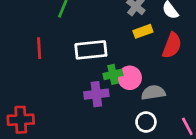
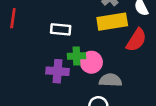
yellow rectangle: (143, 31) -> (112, 22), size x1.6
white rectangle: (91, 50) -> (61, 29), size x0.7

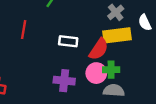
red semicircle: (136, 40) -> (99, 49), moved
green cross: (76, 56) -> (111, 70), moved

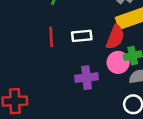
red line: (24, 30) -> (51, 37), moved

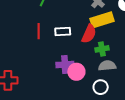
pink circle: (118, 62) -> (76, 72), moved

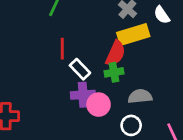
red line: (39, 31) -> (62, 49), moved
white rectangle: (63, 32) -> (80, 69), moved, turned 49
green cross: (102, 49) -> (114, 72), moved

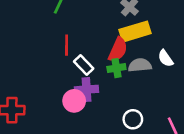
white semicircle: (162, 15) -> (166, 58), moved
gray semicircle: (140, 96) -> (140, 65), moved
pink circle: (99, 105) -> (74, 101), moved

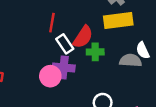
red semicircle: (118, 50) -> (83, 37), moved
gray semicircle: (140, 65) -> (131, 60), moved

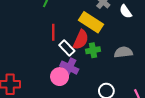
yellow rectangle: (118, 21) -> (91, 22), moved, turned 50
white semicircle: (143, 50) -> (126, 11), moved
purple cross: (64, 67) -> (69, 68), turned 30

